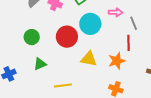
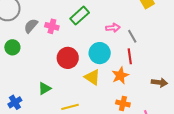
cyan circle: (90, 24) -> (100, 53), moved
green circle: (32, 37) -> (12, 47), moved
yellow triangle: (89, 59) -> (92, 77), turned 30

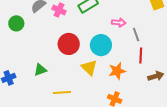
red line: (130, 56) -> (141, 56), moved
brown arrow: (159, 83) -> (156, 76), moved, turned -35

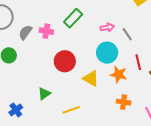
cyan circle: (101, 45) -> (107, 53), moved
red line: (141, 56) -> (138, 62), moved
orange star: (117, 71) -> (119, 74), turned -30

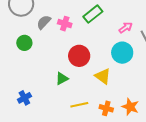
pink arrow: (107, 27) -> (126, 28), turned -32
orange star: (119, 74) -> (130, 107), moved
green triangle: (44, 94) -> (62, 79), moved
orange cross: (124, 102) -> (106, 108), moved

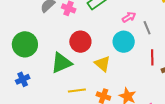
green circle: (24, 43) -> (25, 44), moved, size x1.6
green triangle: (62, 79) -> (61, 63), size x1.6

